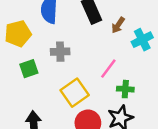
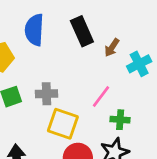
gray cross: (60, 52) -> (47, 94), moved
yellow square: (75, 93) -> (63, 124), turned -36

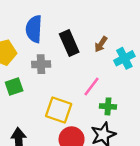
black rectangle: (82, 31) -> (69, 43), moved
gray cross: (47, 94) -> (41, 64), moved

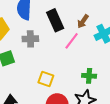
pink line: (92, 86) -> (72, 41), moved
yellow square: (59, 110) -> (46, 79), size x0.7

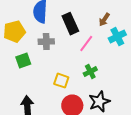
brown arrow: (83, 21) -> (104, 20), moved
green cross: (89, 76) -> (90, 72), moved, turned -32

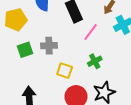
gray cross: (46, 42) -> (49, 46), moved

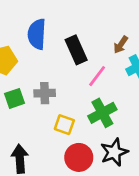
green cross: (95, 61) -> (102, 113), size x1.5

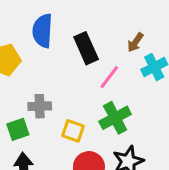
gray cross: (45, 93) -> (40, 106), moved
green square: (14, 98) -> (18, 129), moved

